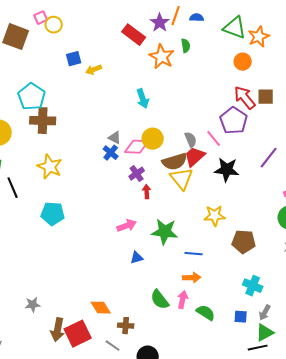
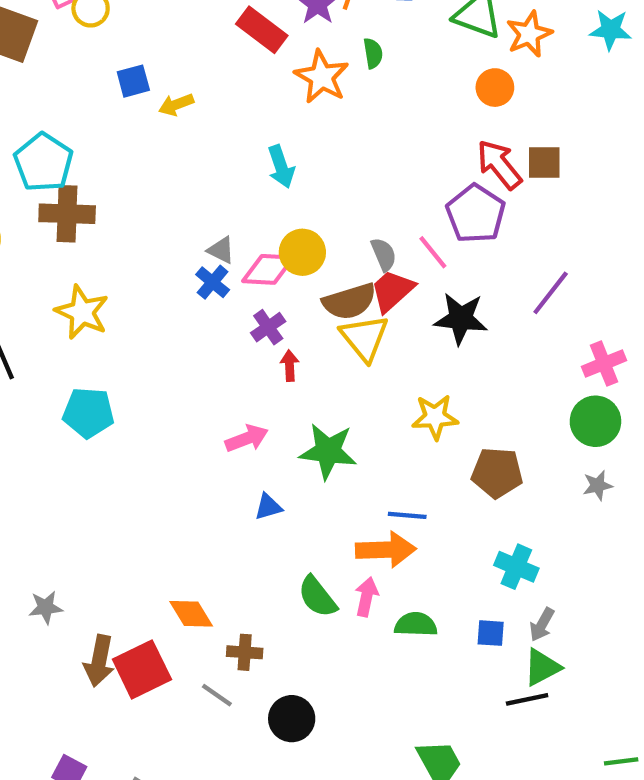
blue line: (194, 254) -> (407, 515), moved
orange arrow: (192, 278) -> (386, 550), size x1.5
green semicircle: (206, 313) -> (416, 624), turned -30

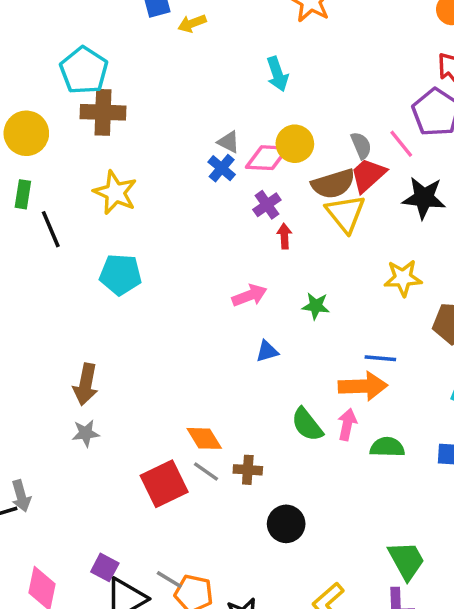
green star: (328, 451) -> (316, 306), size x0.6
brown arrow: (99, 661) -> (86, 384), moved
gray line: (217, 695) -> (206, 472), moved

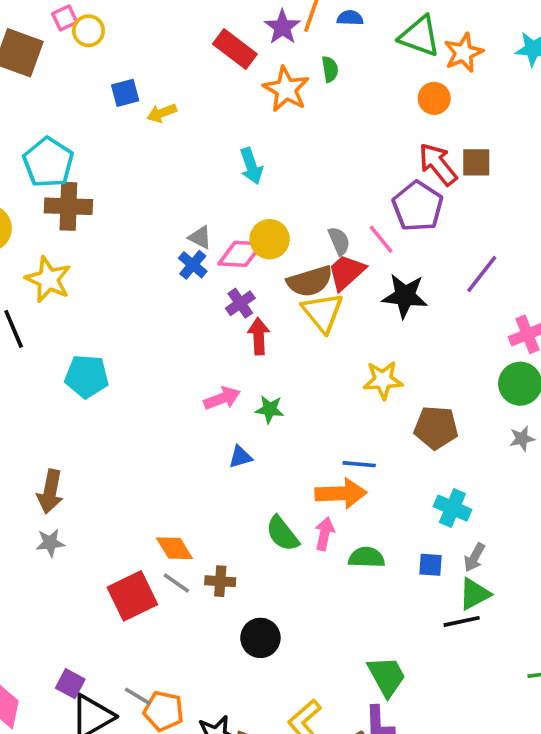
yellow star: (115, 193) -> (48, 279), moved
red arrow: (284, 236) -> (259, 336), size x1.4
green star: (316, 306) -> (270, 409), moved

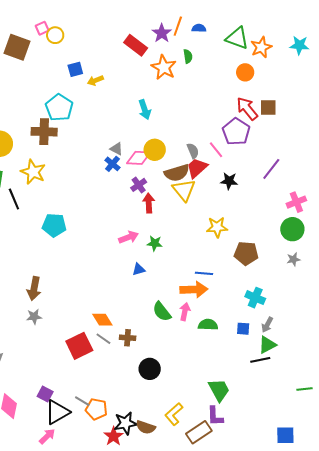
cyan pentagon: (48, 162) -> (59, 108), moved
black star: (405, 296) -> (229, 181), size x0.7

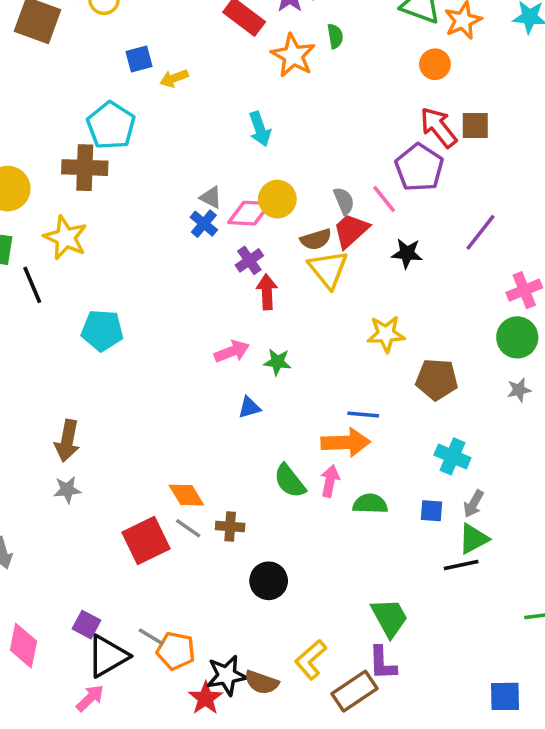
brown semicircle: (177, 173) -> (316, 239), size x0.7

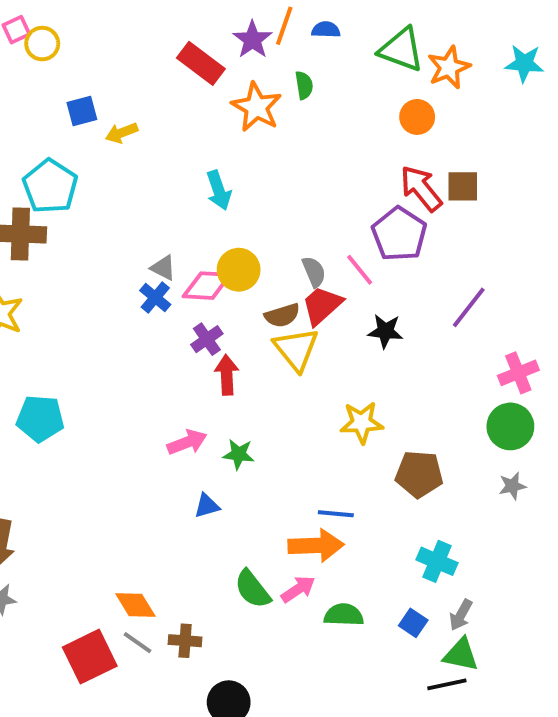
pink arrow: (330, 481) -> (298, 589), turned 44
blue square: (431, 511) -> (413, 623), turned 30
green triangle: (473, 539) -> (461, 655), turned 40

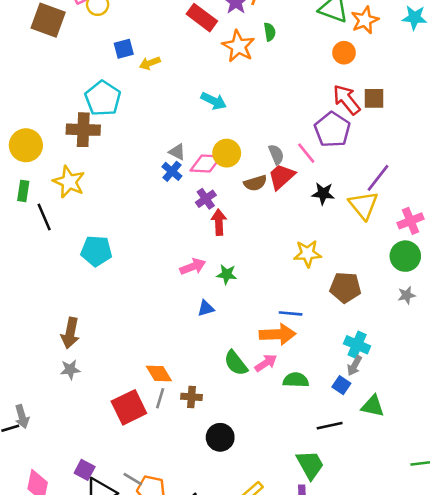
cyan arrow: (219, 190) -> (214, 101), turned -45
yellow triangle: (296, 349) -> (364, 205), moved
gray arrow: (461, 615) -> (354, 366), moved
gray line: (137, 643) -> (160, 398), turned 72
black line: (447, 684) -> (330, 426), moved

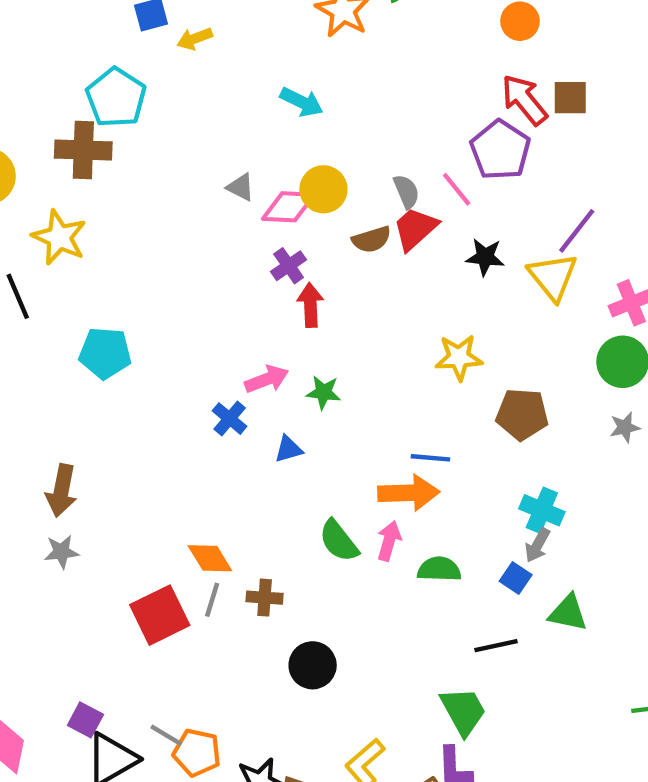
blue cross: (172, 171) -> (230, 419), moved
pink arrow: (266, 363) -> (389, 541), turned -40

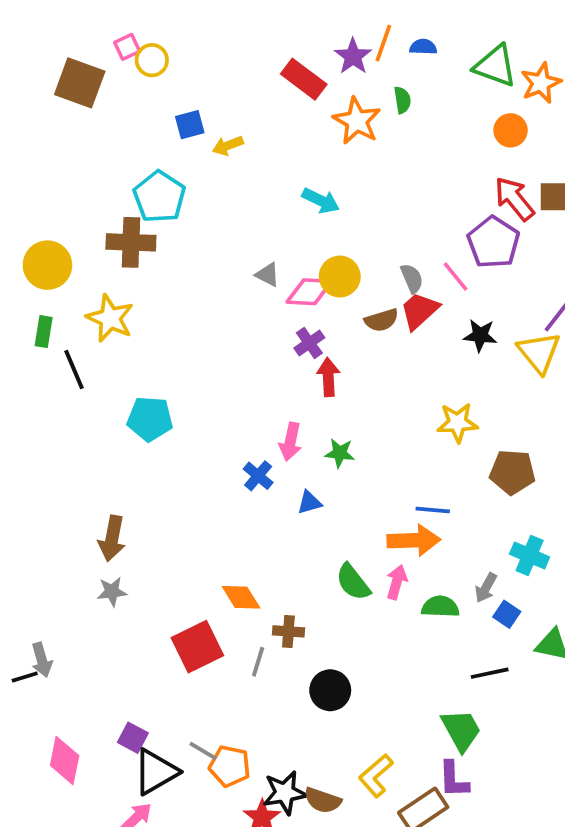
pink arrow: (267, 379) -> (290, 442), turned 123
gray arrow: (537, 545) -> (486, 588), moved
gray line: (212, 600) -> (258, 662), moved

